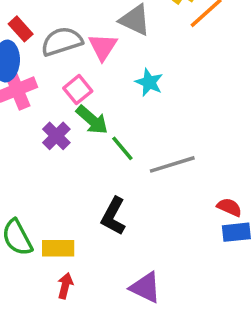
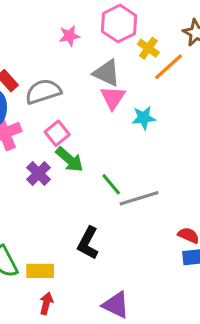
pink triangle: (103, 47) -> (113, 98), moved
cyan star: (149, 82) -> (144, 118), moved, turned -30
green line: (122, 148) -> (111, 184), moved

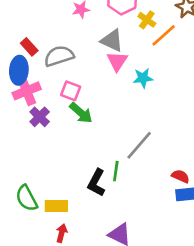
pink square: (57, 133) -> (71, 91), turned -30
purple cross: (39, 173) -> (40, 117), moved
green line: (111, 184) -> (116, 171), moved, turned 48
gray line: (139, 198) -> (139, 145), turned -32

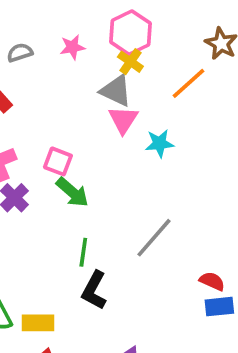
yellow cross: (147, 20) -> (130, 62), moved
gray semicircle: (59, 56) -> (20, 53), moved, size x0.6
green line: (116, 171) -> (83, 252), moved

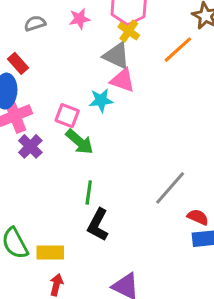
pink triangle: (123, 120) -> (123, 80), turned -44
cyan star: (159, 143) -> (101, 100), moved
gray line: (154, 238) -> (170, 188), moved

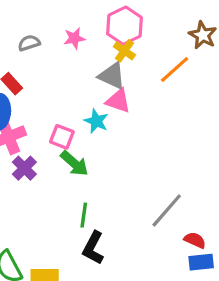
cyan star: (101, 100) -> (96, 121), turned 30

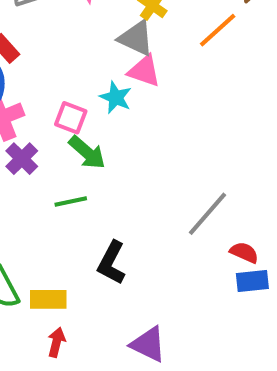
green line: (84, 215) -> (71, 201), moved, turned 70

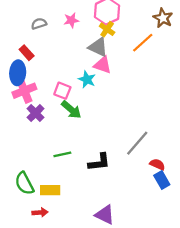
green line: (71, 201) -> (62, 154), moved
black L-shape: (112, 263) -> (99, 162), moved, turned -125
blue rectangle: (252, 281) -> (162, 180), turned 66
red arrow: (56, 342) -> (40, 212), moved, turned 72

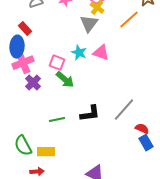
gray triangle: (98, 47) -> (89, 24), turned 42
pink triangle: (103, 65) -> (101, 53), moved
black L-shape: (99, 162) -> (90, 114), moved

